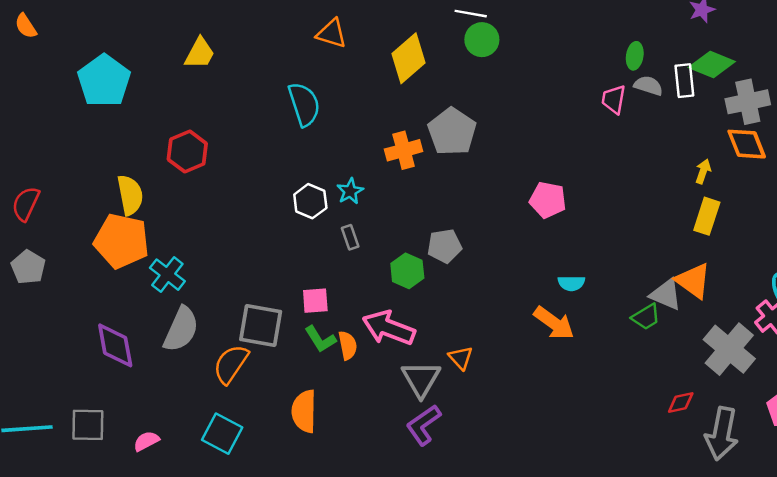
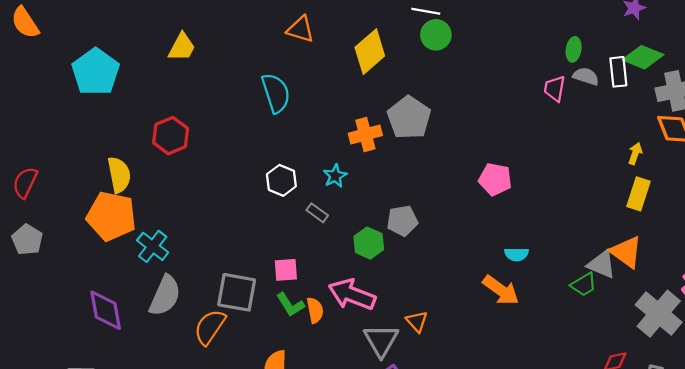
orange semicircle: (26, 26) -> (25, 23), size x1.4
cyan star: (350, 191) -> (335, 176), moved
gray rectangle: (350, 237) -> (317, 213), turned -35

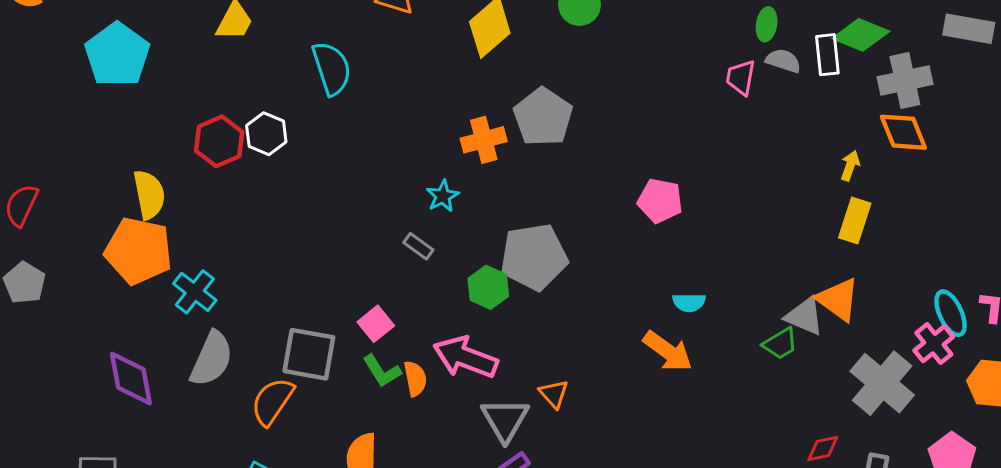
cyan semicircle: (276, 93) -> (332, 68), moved
white hexagon: (281, 180) -> (266, 134), moved
gray pentagon: (402, 221) -> (534, 257), size x1.6
pink square: (286, 270) -> (376, 324), turned -35

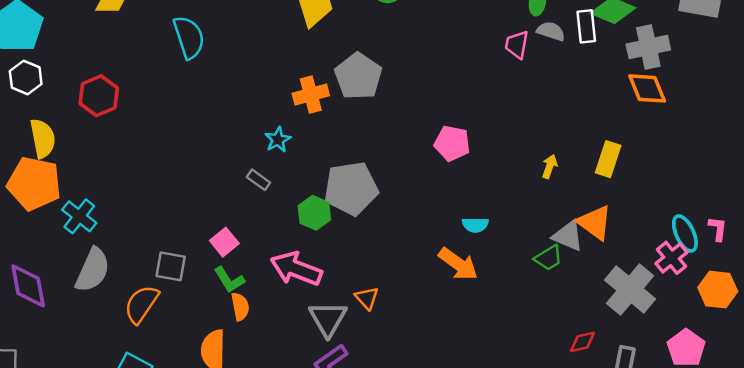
white hexagon: (266, 134) -> (26, 77), moved
yellow arrow: (850, 166) -> (550, 166), moved
gray square: (309, 354) -> (171, 266), size x0.7
orange semicircle: (415, 379) -> (240, 307), moved

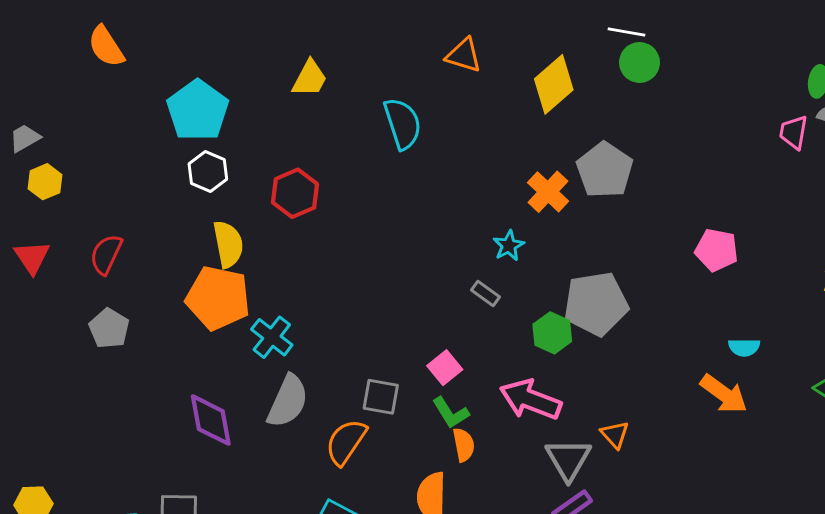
orange cross: (311, 95) -> (548, 192), turned -32

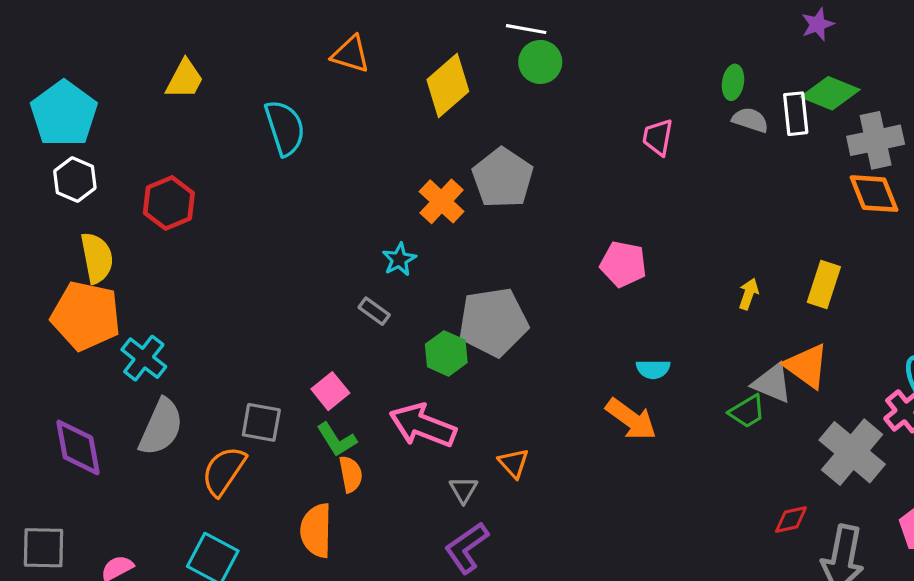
pink trapezoid: (794, 132) -> (658, 137), moved
gray triangle: (568, 459) -> (463, 490), size x0.6

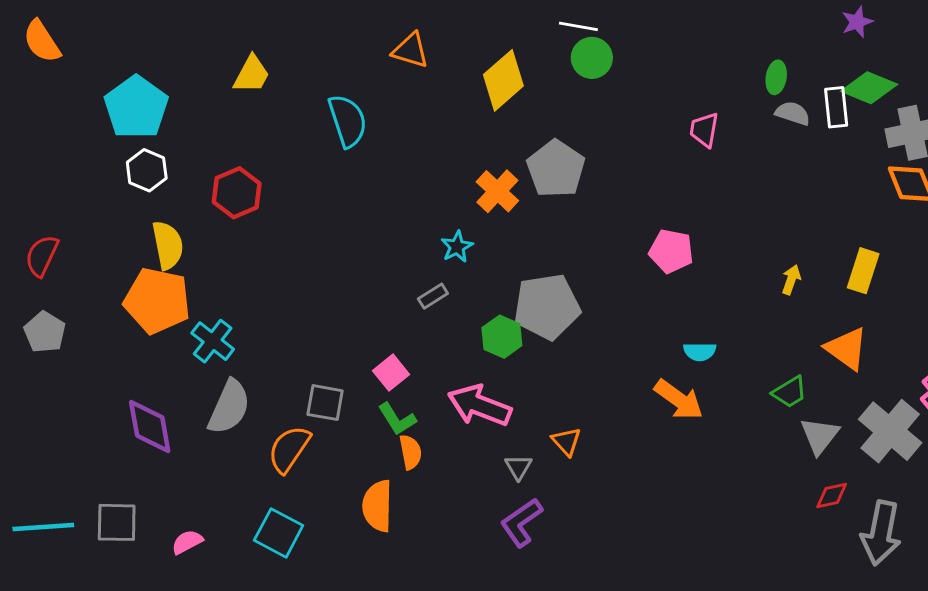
gray rectangle: (374, 311) -> (433, 296), turned -68
gray triangle: (772, 383) -> (820, 436), moved, turned 45

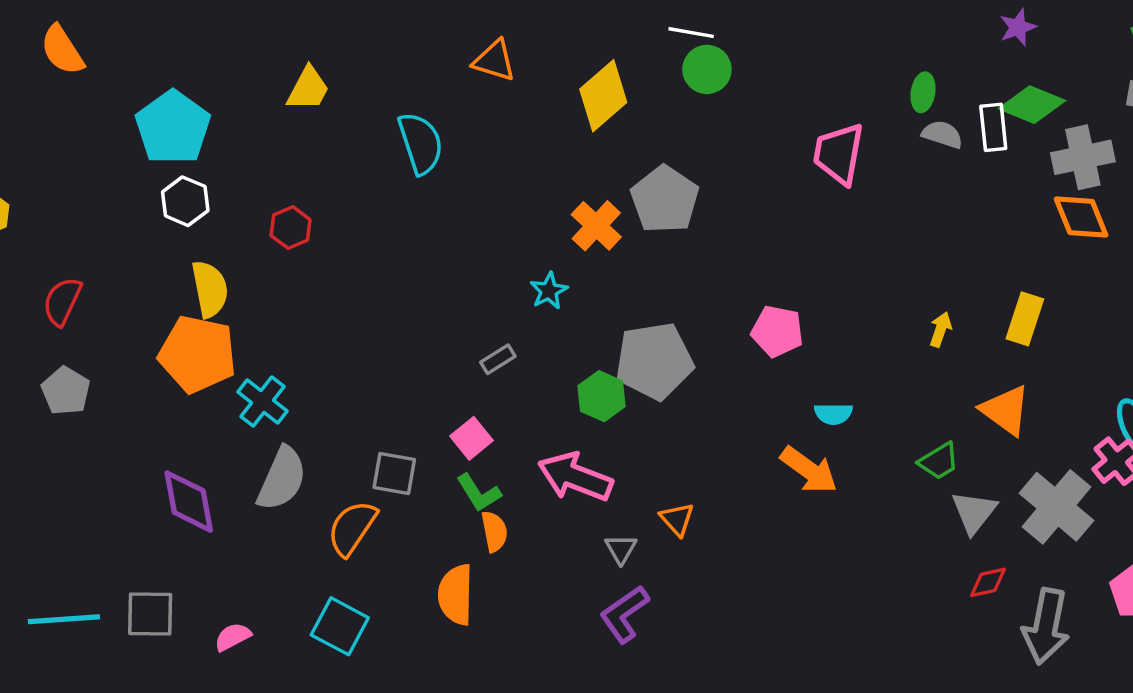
pink trapezoid: (704, 130) -> (839, 154), size x1.5
red hexagon: (237, 193) -> (291, 228), size x0.7
pink pentagon: (671, 251) -> (777, 331), moved
gray rectangle: (433, 296) -> (498, 359), moved

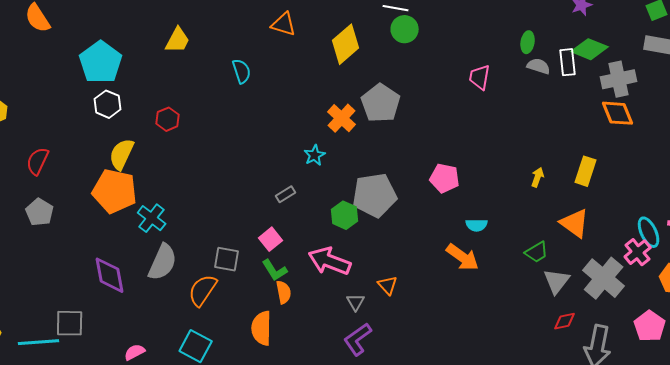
cyan semicircle: (421, 143) -> (242, 71), size x0.7
pink trapezoid: (839, 154) -> (480, 77), size x0.7
yellow semicircle: (210, 289) -> (122, 154), turned -144
gray square: (150, 614) -> (70, 323), moved

